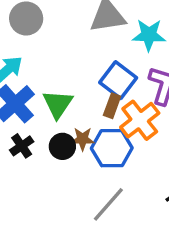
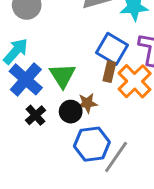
blue hexagon: (112, 148) -> (92, 144), moved

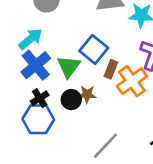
blue square: (112, 49) -> (94, 49), moved
blue hexagon: (92, 144) -> (38, 119), moved

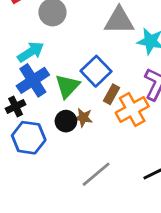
black cross: (40, 98) -> (16, 106), moved

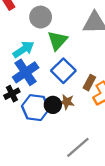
blue square: (96, 71) -> (63, 71), moved
green triangle: (67, 86) -> (57, 40), moved
blue hexagon: (29, 138) -> (35, 108), moved

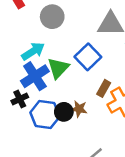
green triangle: (57, 40) -> (58, 68), moved
blue square: (63, 71) -> (88, 57), moved

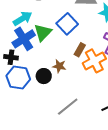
black cross: (20, 99) -> (11, 57), turned 32
black circle: (64, 112) -> (44, 76), moved
blue hexagon: (45, 114) -> (18, 77), moved

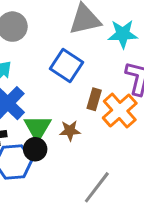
green triangle: (43, 32) -> (38, 128), moved
black circle: (44, 76) -> (35, 149), moved

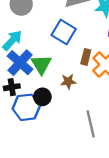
green triangle: (38, 128) -> (41, 64), moved
gray line: (97, 187) -> (91, 124), turned -48

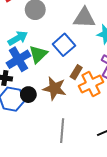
green triangle: (41, 64) -> (38, 54), moved
brown star: (68, 82) -> (55, 88), size x1.6

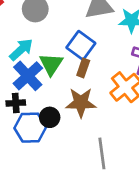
brown rectangle: (76, 72) -> (83, 68), moved

